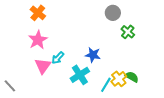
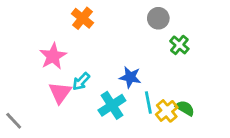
orange cross: (38, 13) -> (82, 18), moved
cyan line: (106, 85) -> (148, 103), moved, turned -42

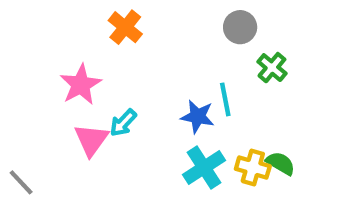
cyan line: (148, 103) -> (225, 99), moved
cyan cross: (112, 105) -> (204, 167), moved
yellow cross: (167, 111) -> (253, 167), turned -35

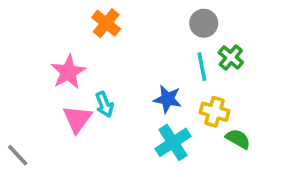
cyan line: (225, 99) -> (202, 67), moved
cyan arrow: (123, 123) -> (104, 105), turned -65
yellow cross: (253, 167) -> (215, 112), moved

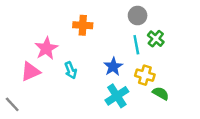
orange cross: (106, 23) -> (83, 25), moved, turned -36
blue star: (168, 99) -> (113, 67), turned 30
pink triangle: (77, 119) -> (30, 72), moved, turned 30

